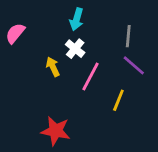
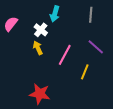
gray line: (128, 36) -> (91, 15), moved
white cross: (75, 49) -> (41, 30), moved

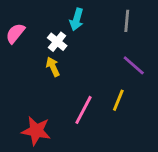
pink line: (65, 55) -> (84, 110), moved
red star: (40, 94) -> (36, 131), moved

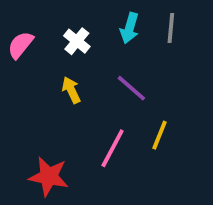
cyan arrow: (77, 19) -> (130, 28), moved
white cross: (57, 42) -> (77, 41), moved
purple line: (134, 65) -> (131, 88), moved

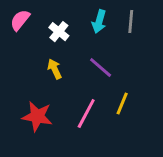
pink semicircle: (21, 45) -> (20, 20), moved
red star: (49, 176) -> (37, 116), moved

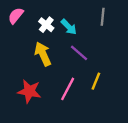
cyan arrow: (99, 22) -> (69, 27), moved, turned -60
yellow arrow: (55, 69) -> (43, 54), size x1.5

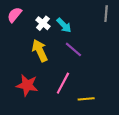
gray line: (103, 17) -> (106, 14), moved
yellow line: (96, 81) -> (86, 99), moved, turned 63

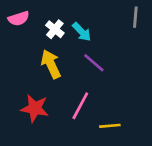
pink semicircle: (15, 15) -> (19, 18), turned -147

